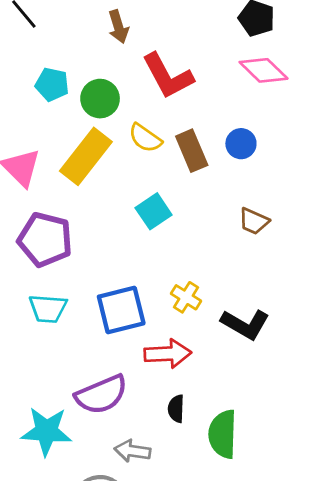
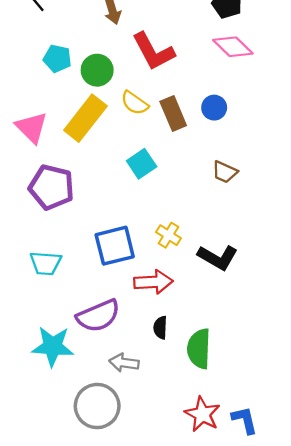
cyan trapezoid: (48, 309) -> (46, 263), moved

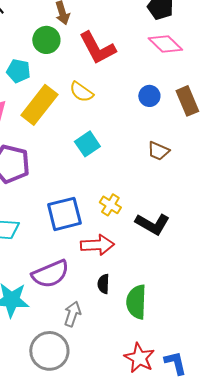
cyan pentagon: (57, 58) -> (18, 71), moved
green circle: (97, 70) -> (46, 40), moved
brown rectangle: (173, 113) -> (187, 101), moved
gray arrow: (124, 363) -> (72, 314), turned 100

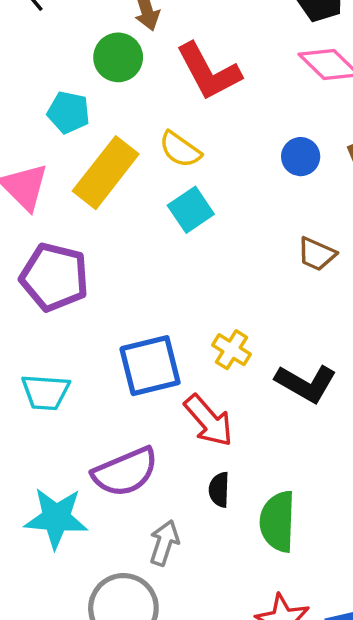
cyan square: (87, 144) -> (191, 210), moved
red arrow: (97, 245) -> (208, 421), turned 52

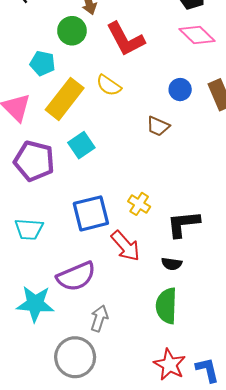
cyan square: (191, 210) -> (81, 145), moved
brown trapezoid: (317, 254) -> (158, 126), moved
black L-shape: (306, 383) -> (183, 224), turned 144
black semicircle: (219, 490) -> (172, 264), moved, turned -84

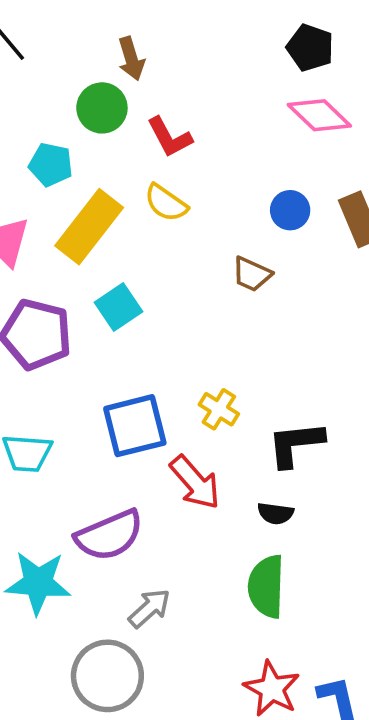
red L-shape: (126, 39) -> (170, 137), moved, size x0.7
gray arrow: (99, 318) -> (149, 608), turned 30

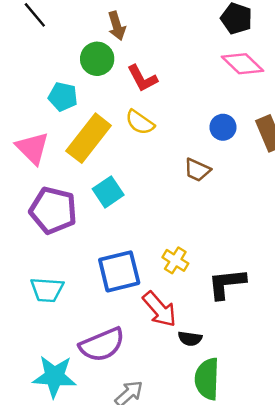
black semicircle: (275, 513) -> (190, 339), moved

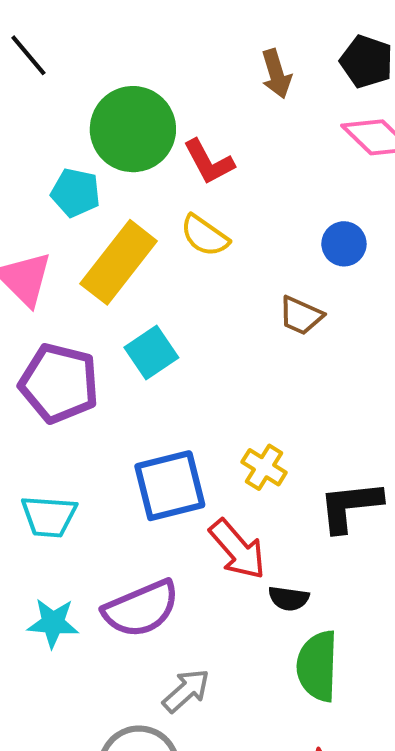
brown arrow: (117, 26) -> (276, 74), moved
green circle: (97, 59) -> (133, 129), size x1.5
cyan star: (54, 376) -> (53, 623), moved, size x0.7

